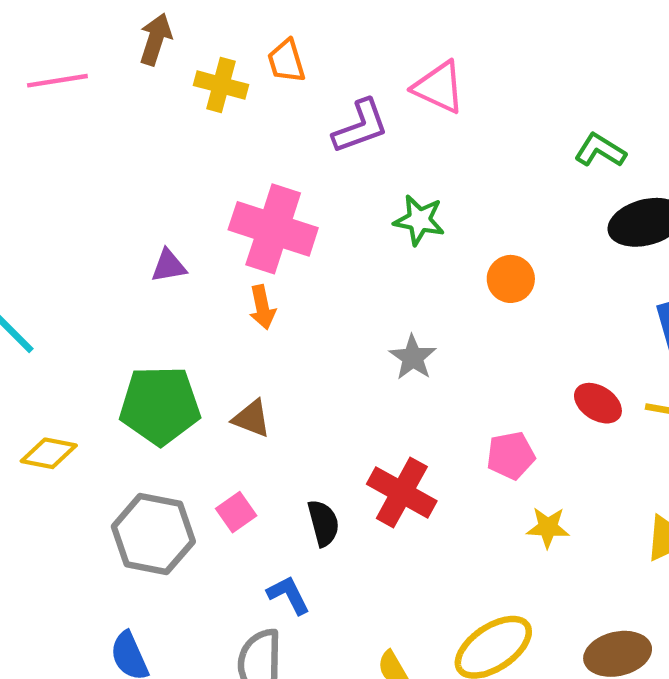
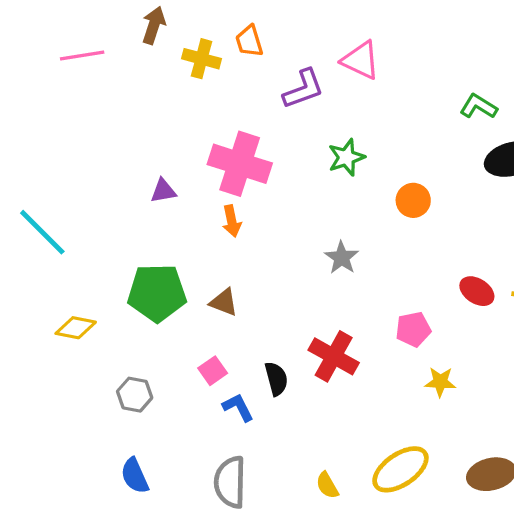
green star: (419, 220) -> (346, 157), turned -30
gray hexagon: (153, 534) -> (135, 395), moved, size x0.6
blue L-shape: (288, 595) -> (238, 407), moved

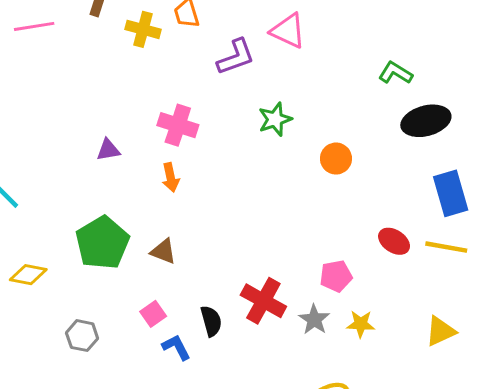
pink cross: (240, 164) -> (178, 125), size x0.7
gray star: (342, 258) -> (314, 320), moved
green pentagon: (157, 293) -> (102, 243), turned -30

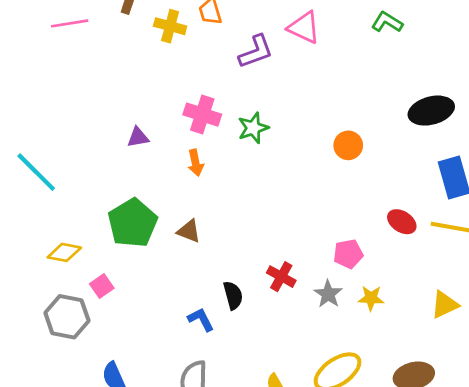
green L-shape: (395, 73) -> (387, 22), moved
green star: (275, 119) -> (253, 128), moved
red cross: (263, 301) -> (281, 277), size x0.7
pink square: (153, 314) -> (102, 286), moved
gray hexagon: (82, 336) -> (67, 317), moved, size x1.5

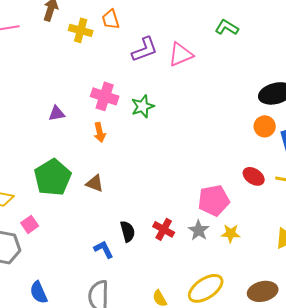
green L-shape: (387, 22) -> (227, 27), moved
pink triangle: (304, 27) -> (181, 54), moved, turned -48
orange circle: (348, 145) -> (265, 126), moved
pink pentagon: (348, 254) -> (214, 200), size x1.4
red cross: (281, 277) -> (164, 229), moved

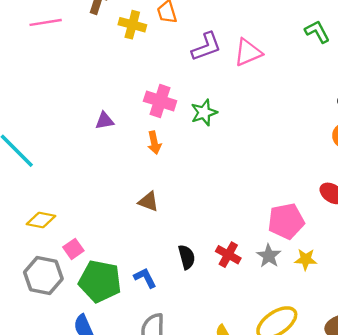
green L-shape: (227, 27) -> (317, 32), moved, turned 30
green pentagon: (53, 177) -> (100, 281), moved, turned -30
blue L-shape: (104, 249) -> (145, 278), moved

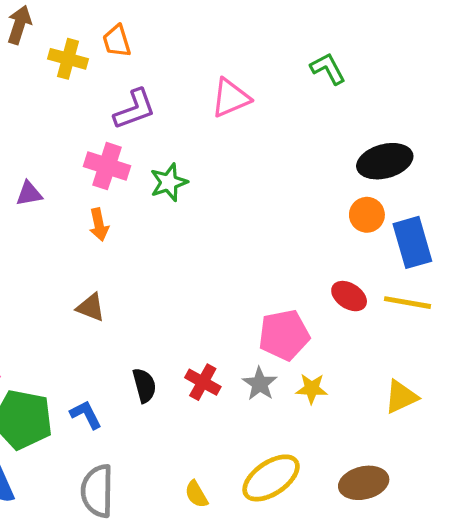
purple L-shape: (206, 47) -> (135, 109), moved

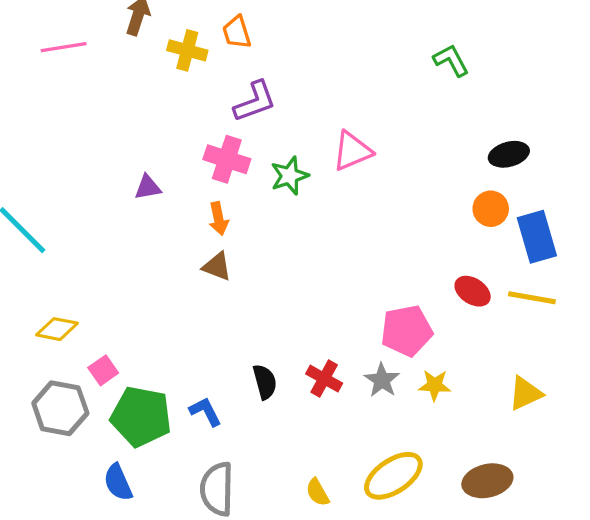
pink triangle: (230, 98) -> (352, 151), moved
black ellipse: (385, 161) -> (509, 154), size x0.7
brown triangle: (91, 307) -> (217, 266), moved

